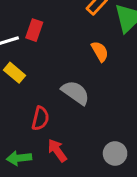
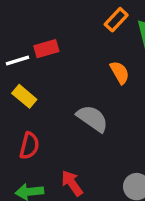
red rectangle: (34, 30) -> (46, 49), turned 55
red semicircle: (40, 118) -> (29, 146), moved

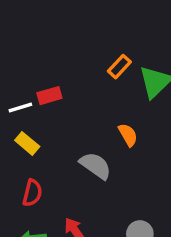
orange semicircle: (120, 72) -> (128, 135), moved

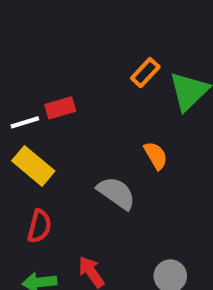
yellow rectangle: (27, 143) -> (33, 166), size x1.4

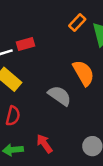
orange semicircle: (156, 156) -> (84, 73), size x1.5

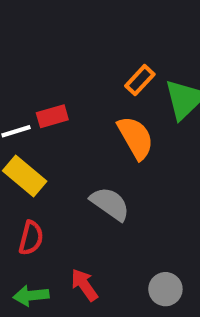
orange semicircle: (84, 73) -> (136, 138), moved

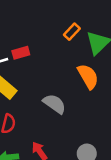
orange semicircle: (136, 138) -> (88, 76), moved

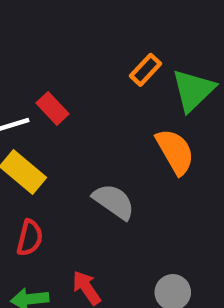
red rectangle: (21, 53) -> (52, 108), turned 63

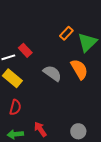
gray semicircle: (114, 202) -> (52, 73), moved

